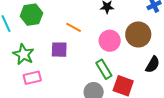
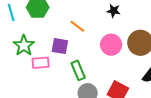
green rectangle: (104, 69) -> (78, 70), moved
pink rectangle: (32, 78) -> (41, 63), moved

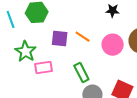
orange line: (77, 26) -> (83, 37), moved
purple square: (60, 46) -> (60, 39), moved

